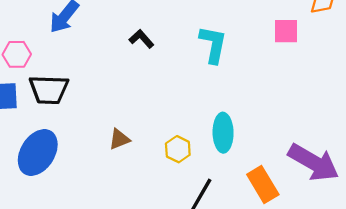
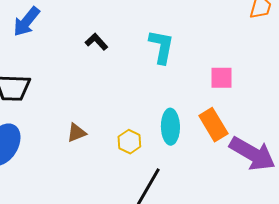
pink square: (286, 31) -> (221, 78), moved
orange rectangle: (263, 184) -> (213, 125), moved

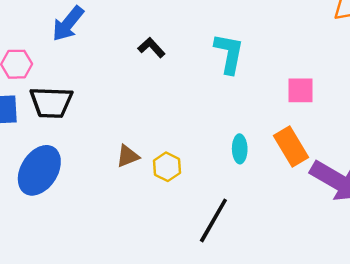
cyan ellipse: (170, 127) -> (240, 149), size x0.7
yellow hexagon: (129, 142) -> (167, 167), moved

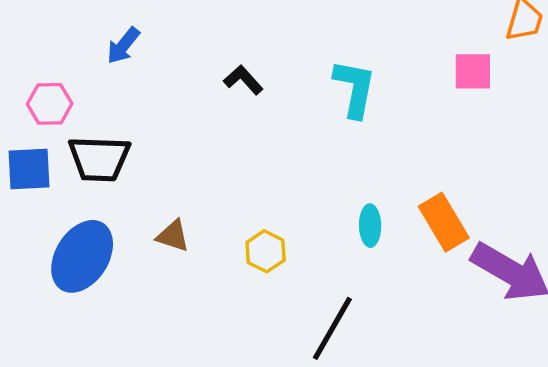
blue arrow: (68, 24) -> (123, 46), size x0.7
pink square: (301, 90) -> (473, 71), moved
brown triangle: (128, 156) -> (173, 236), moved, turned 40

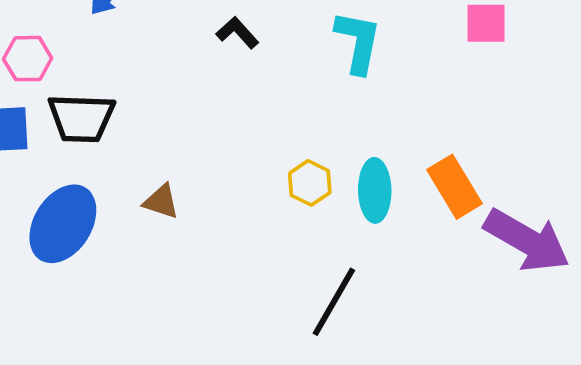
cyan ellipse: (370, 226) -> (375, 190), size x1.4
yellow hexagon: (266, 251) -> (310, 183), moved

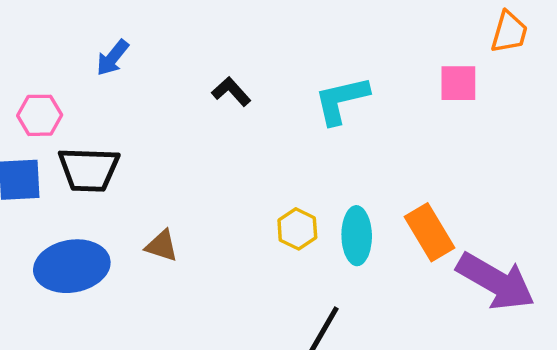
cyan L-shape: (358, 42) -> (341, 100), turned -114
blue ellipse: (63, 224) -> (72, 266), turned 48

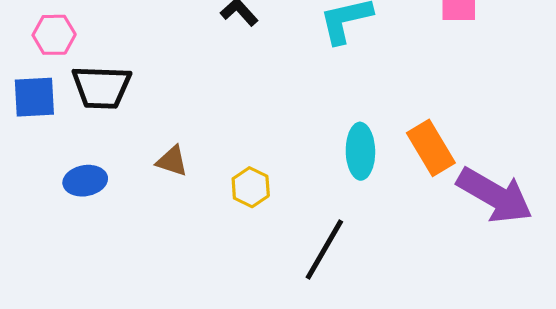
yellow hexagon: (297, 229) -> (251, 187), moved
blue ellipse: (72, 266) -> (85, 181), size x0.6

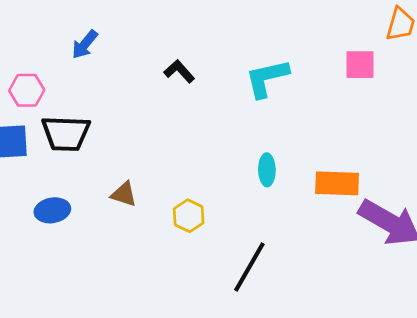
orange rectangle: (431, 148) -> (337, 183), turned -57
cyan ellipse: (360, 151) -> (267, 170), moved, size x0.7

